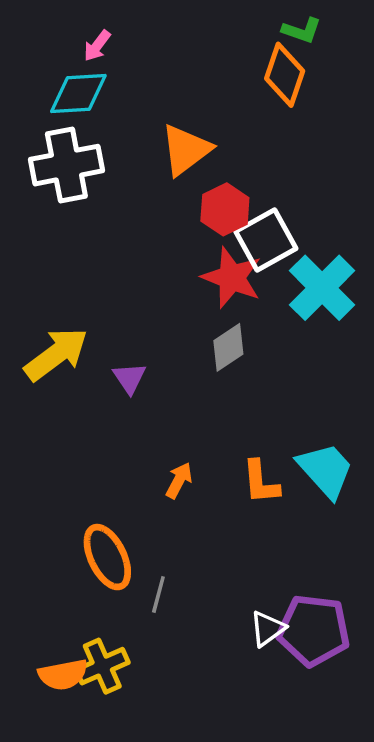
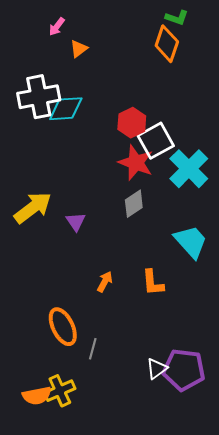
cyan diamond: (78, 93) -> (66, 109), moved
orange triangle: (186, 150) -> (79, 49), moved, size x0.6
cyan trapezoid: (326, 470) -> (191, 242), moved

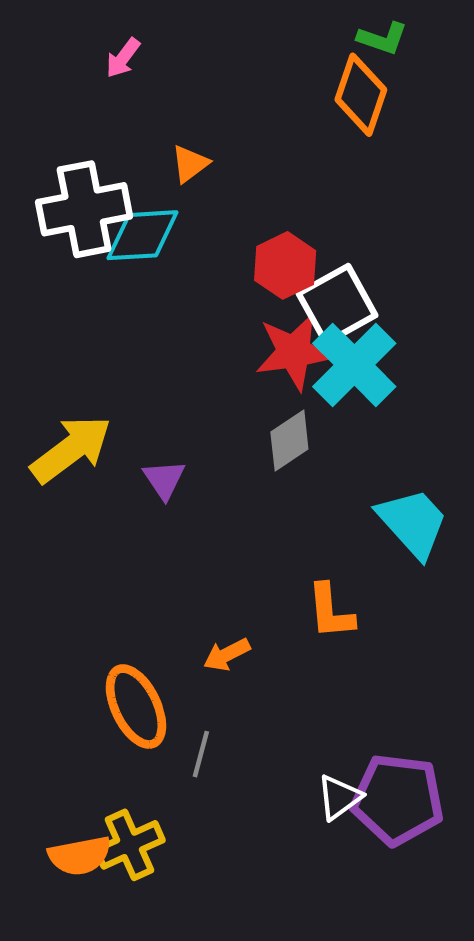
orange triangle: (79, 49) -> (190, 164), moved
red star: (136, 163) -> (294, 352), turned -30
cyan cross: (189, 169) -> (354, 365), moved
orange arrow: (105, 282) -> (227, 655), moved, turned -145

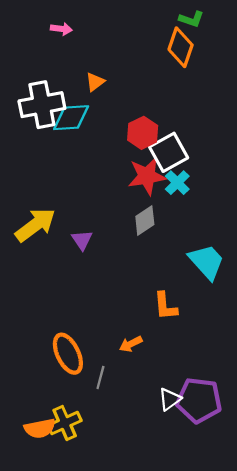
pink arrow: (123, 58) -> (61, 29), turned -120
cyan cross: (354, 365) -> (177, 183), size x0.6
orange arrow: (227, 655) -> (131, 344), moved

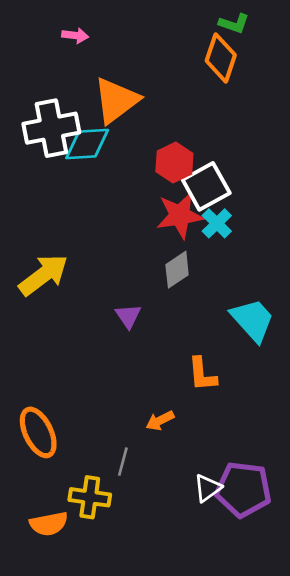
orange triangle: (95, 82) -> (116, 100), size x2.0
purple triangle: (82, 240) -> (128, 316), moved
orange ellipse: (68, 354) -> (38, 432), moved
yellow cross: (65, 423) -> (90, 497), moved, turned 32

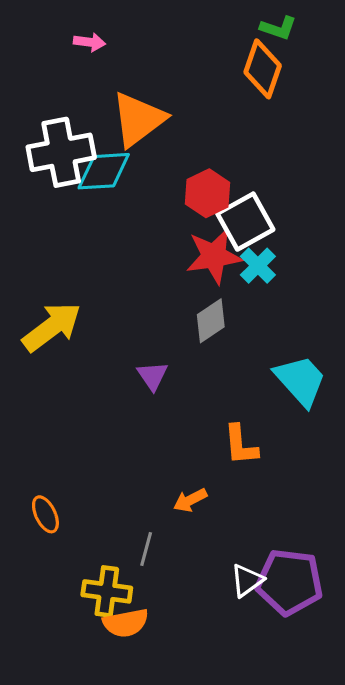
orange ellipse: (38, 432) -> (45, 514), size x0.6
orange semicircle: (49, 524) -> (126, 623), moved

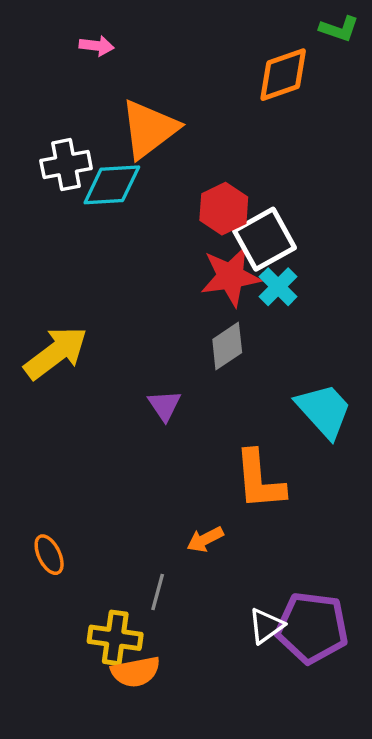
green L-shape: (278, 28) -> (339, 29), moved
orange diamond: (263, 69) -> (283, 75), turned 52
white cross: (61, 152) -> (66, 165), size x0.7
orange L-shape: (241, 445) -> (259, 480), size x1.4

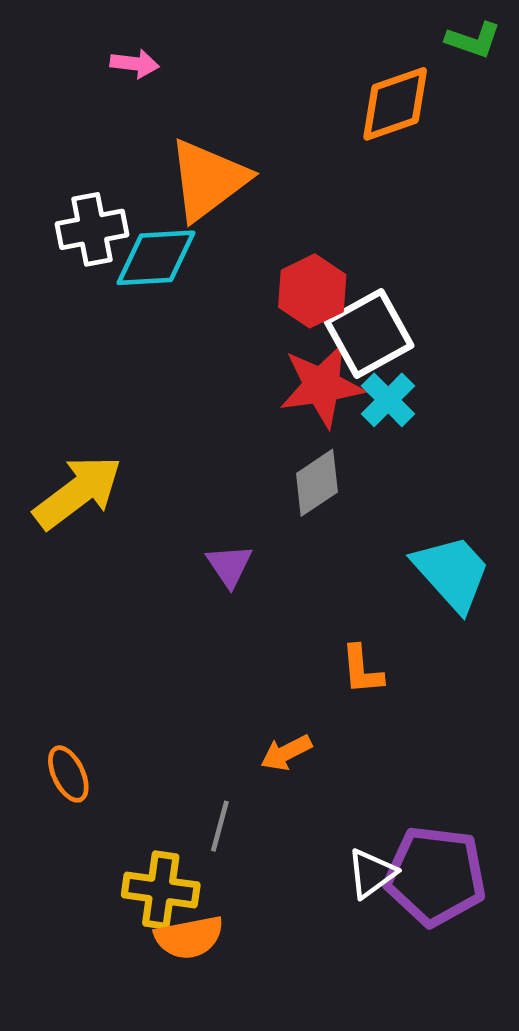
orange L-shape: (259, 480) -> (362, 670), size x0.6

